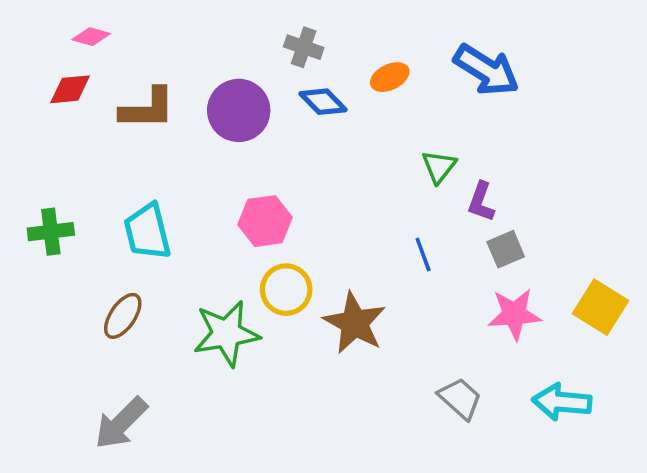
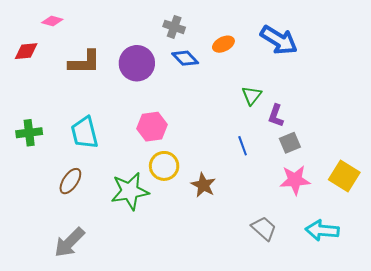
red diamond: (70, 89) -> (26, 51), moved
brown star: (355, 323) -> (203, 185), size x0.7

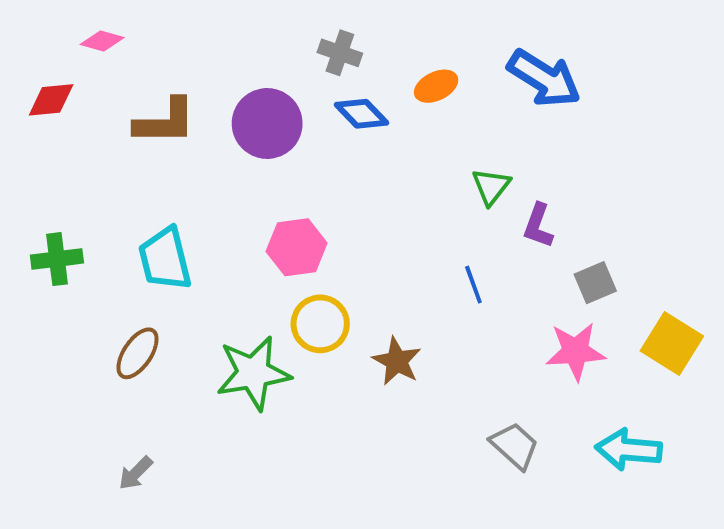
gray square: (290, 143) -> (595, 283), moved
gray arrow: (69, 242) -> (136, 473), size x0.6

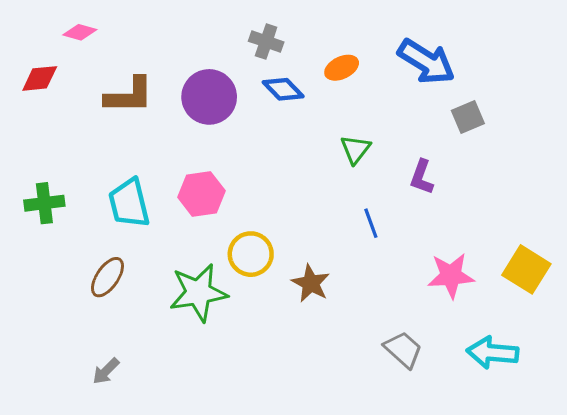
green triangle: (491, 186) -> (355, 149), moved
pink hexagon: (297, 247) -> (201, 194), moved
gray square: (595, 283) -> (468, 117), moved

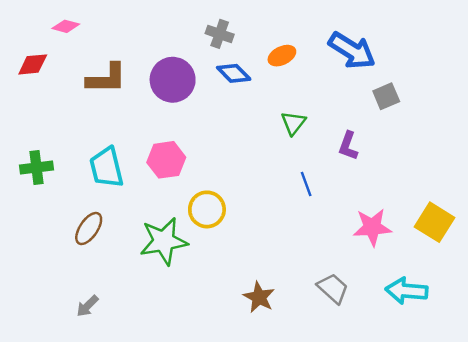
brown star: (311, 283) -> (259, 297), moved

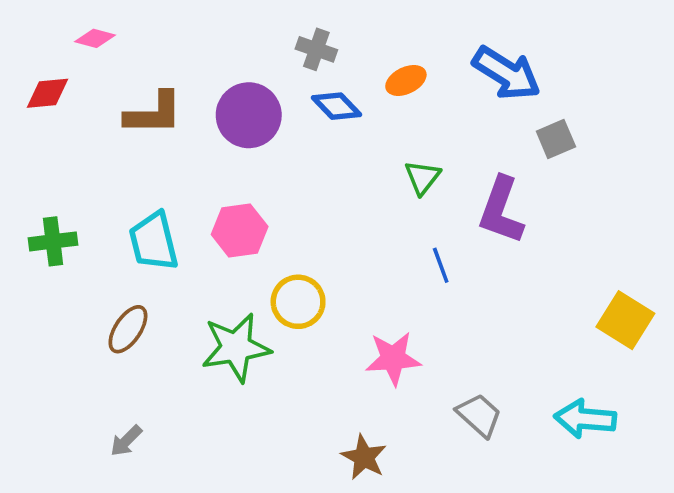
purple L-shape: (348, 146) -> (501, 210), size x1.6
pink star: (372, 227) -> (393, 358), moved
brown star: (259, 297) -> (364, 457), moved

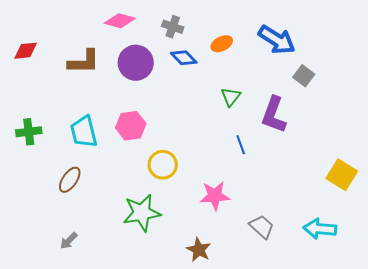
pink diamond: (95, 38) -> (120, 21), moved, size x1.4
gray square: (556, 139) -> (304, 76), turned -30
green star: (236, 347) -> (142, 213), moved

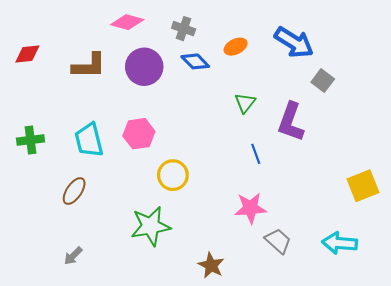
yellow square: (342, 175) -> (363, 186), turned 36
pink star: (215, 196) -> (250, 208), moved

